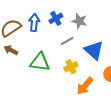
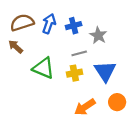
yellow cross: (71, 67) -> (74, 73), moved

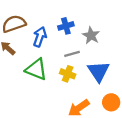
blue arrow: (49, 24) -> (40, 37), moved
yellow cross: (74, 73) -> (68, 74), turned 32

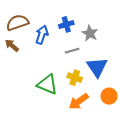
green triangle: (36, 69) -> (47, 84), moved
yellow cross: (68, 74) -> (75, 78), moved

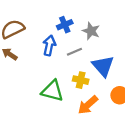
blue arrow: (42, 35) -> (49, 45), moved

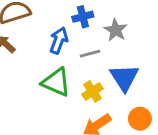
yellow cross: (81, 80) -> (93, 91), turned 35
green triangle: (52, 91) -> (56, 82), moved

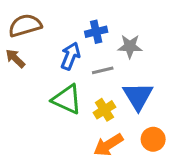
gray star: (116, 30) -> (130, 46), turned -30

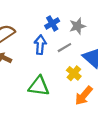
green triangle: (67, 99) -> (39, 86), moved

